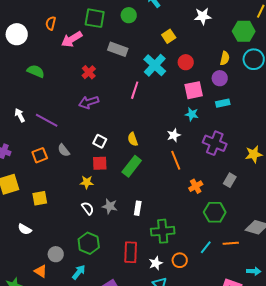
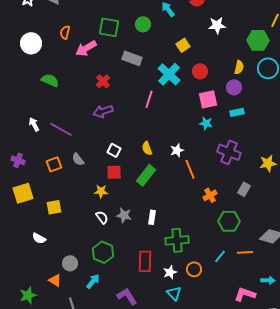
white star: (174, 135) -> (177, 150), moved

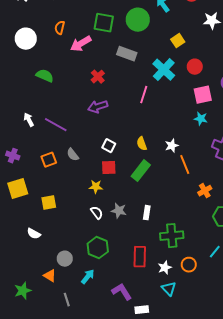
green circle: (143, 24) -> (138, 20), size x1.5

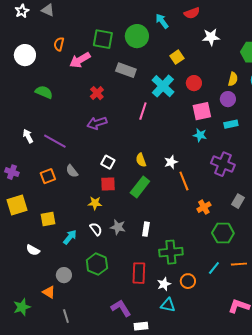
cyan arrow: (88, 277) -> (70, 237), moved
cyan triangle: (169, 289) -> (168, 305), turned -35

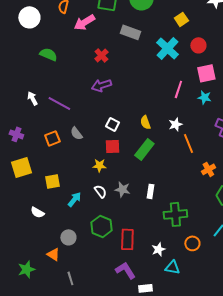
pink line: (143, 111) -> (178, 89), moved
red rectangle: (139, 273) -> (127, 239), moved
white star: (164, 284) -> (158, 249), moved

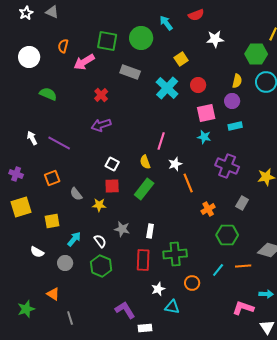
pink line: (178, 89) -> (161, 141), moved
gray semicircle: (76, 133) -> (76, 194), moved
white semicircle: (100, 191) -> (100, 241), moved
gray circle: (68, 237) -> (65, 263), moved
red rectangle: (127, 239) -> (143, 260), moved

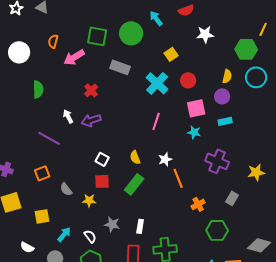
green semicircle: (48, 94) -> (38, 89), turned 66
white arrow: (32, 138) -> (68, 116), moved
pink line: (161, 141) -> (156, 121), moved

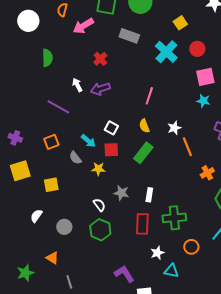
pink line: (156, 121) -> (149, 96), moved
cyan arrow: (64, 234) -> (88, 141), moved, turned 91
white semicircle: (27, 247) -> (36, 216), turned 96

